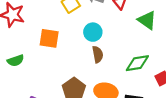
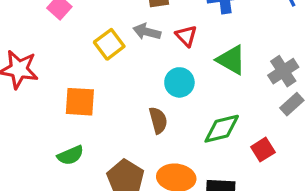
cyan circle: (93, 32) -> (179, 82), moved
green semicircle: (16, 61) -> (70, 155), moved

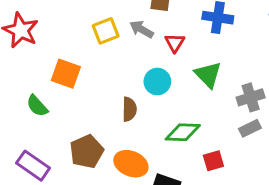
green semicircle: (70, 155) -> (37, 106), moved, turned 55

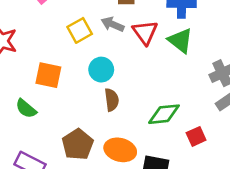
red triangle: (175, 43) -> (145, 32), size x1.4
green triangle: (208, 75) -> (180, 41), moved
cyan circle: (157, 82) -> (101, 70), moved

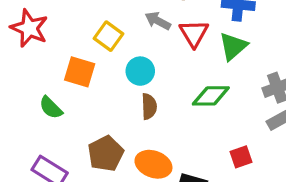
yellow square: (80, 30) -> (108, 36), moved, turned -30
green triangle: (180, 41) -> (233, 46), turned 36
green diamond: (164, 114) -> (211, 96), moved

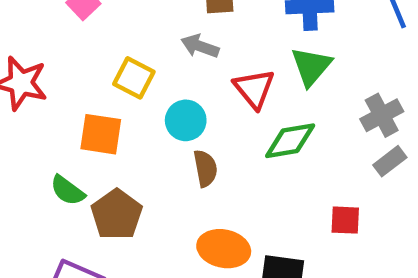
red triangle: (194, 33) -> (254, 89), moved
brown pentagon: (106, 154) -> (117, 215), moved
red square: (241, 157) -> (345, 220), turned 30

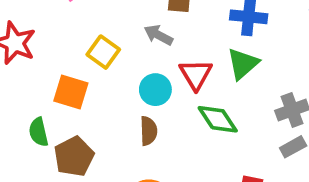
cyan circle: (186, 120) -> (155, 90), moved
green diamond: (290, 141) -> (218, 119), turned 57
green semicircle: (68, 190) -> (38, 132), turned 32

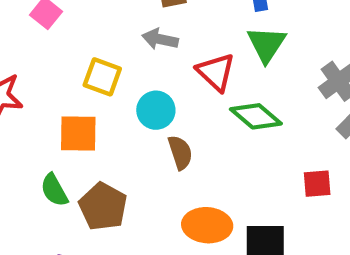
cyan circle: (155, 90) -> (156, 110), moved

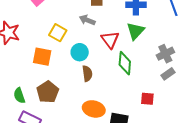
green diamond: (256, 116) -> (125, 63), turned 45
green semicircle: (54, 190) -> (19, 96), moved

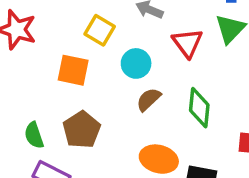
green diamond: (125, 63) -> (199, 108), moved
brown semicircle: (87, 74) -> (149, 99), turned -126

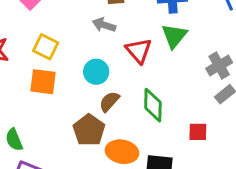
yellow square: (100, 30) -> (46, 47), moved
brown pentagon: (82, 130) -> (89, 130), moved

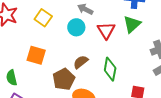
cyan circle: (96, 72) -> (76, 27), moved
orange square: (43, 82) -> (36, 55), moved

